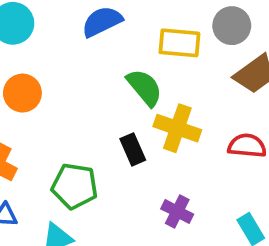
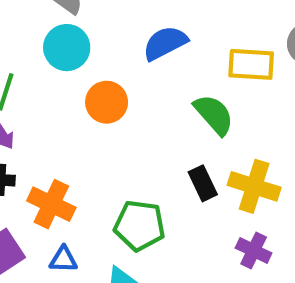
orange circle: (22, 93) -> (107, 102), moved
yellow cross: (177, 128) -> (254, 186), moved

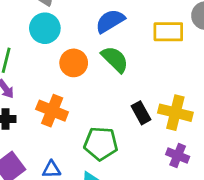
green semicircle: (214, 115) -> (115, 59), moved
orange cross: (51, 204) -> (52, 111), moved

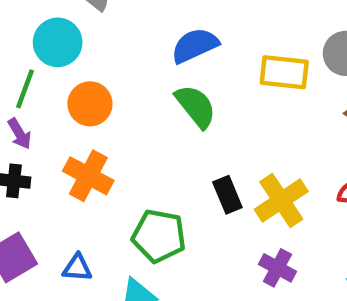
cyan circle: (45, 28) -> (58, 42), moved
orange circle: (74, 63) -> (90, 104), moved
yellow cross: (175, 113) -> (281, 200), turned 36

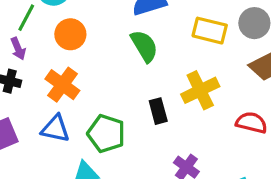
yellow cross: (281, 200) -> (200, 90), moved
blue triangle: (77, 268) -> (55, 129), moved, size x1.4

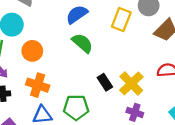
yellow rectangle: (210, 31) -> (121, 20), turned -65
yellow cross: (200, 90) -> (131, 83), moved

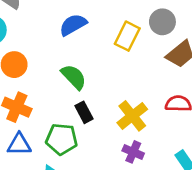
green semicircle: (82, 43) -> (74, 77), moved
black rectangle: (105, 82) -> (84, 112), moved

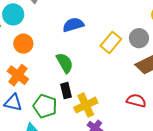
yellow cross: (132, 116) -> (86, 105), moved

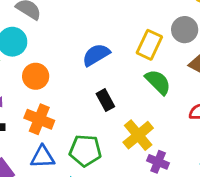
blue semicircle: (73, 25) -> (96, 55), moved
green semicircle: (65, 63) -> (158, 82), moved
black rectangle: (66, 91) -> (105, 100), moved

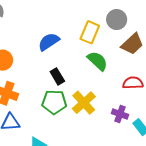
green pentagon: (85, 151) -> (54, 102), moved
purple cross: (158, 162) -> (120, 114), moved

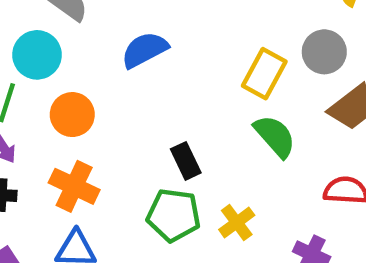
blue semicircle: (49, 42) -> (145, 50), moved
yellow cross: (84, 103) -> (237, 222), size x0.7

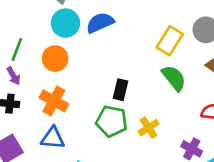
cyan circle: (37, 55) -> (65, 23), moved
black rectangle: (186, 161) -> (121, 90), turned 36

